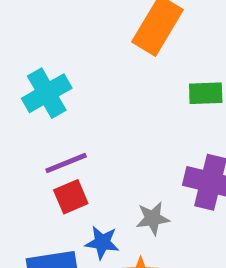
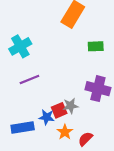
red square: (71, 197) -> (59, 110), moved

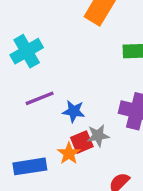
blue star: (47, 117) -> (74, 111), moved
orange star: (65, 132) -> (69, 153), moved

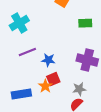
gray star: (98, 136) -> (79, 89), moved

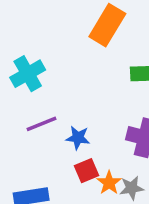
orange star: (45, 86) -> (109, 183), moved

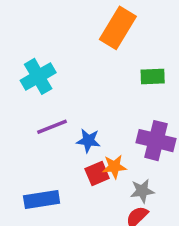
orange star: (109, 183) -> (114, 167), moved, turned 30

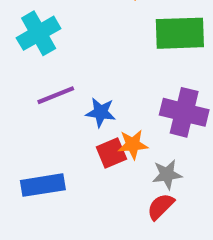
green rectangle: (153, 76) -> (180, 33), size x1.6

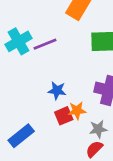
purple line: (56, 95) -> (45, 44), moved
blue rectangle: (43, 185) -> (21, 136), turned -30

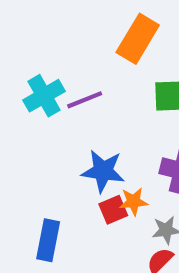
blue star: (57, 91) -> (103, 171), size x1.5
blue rectangle: (21, 136) -> (48, 240), turned -40

